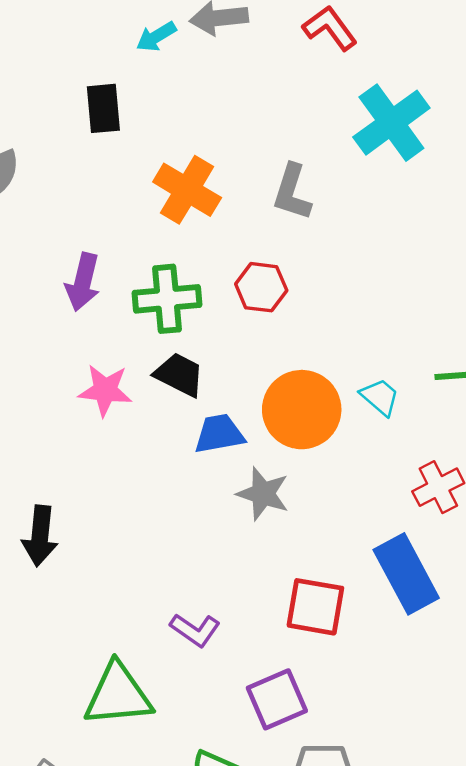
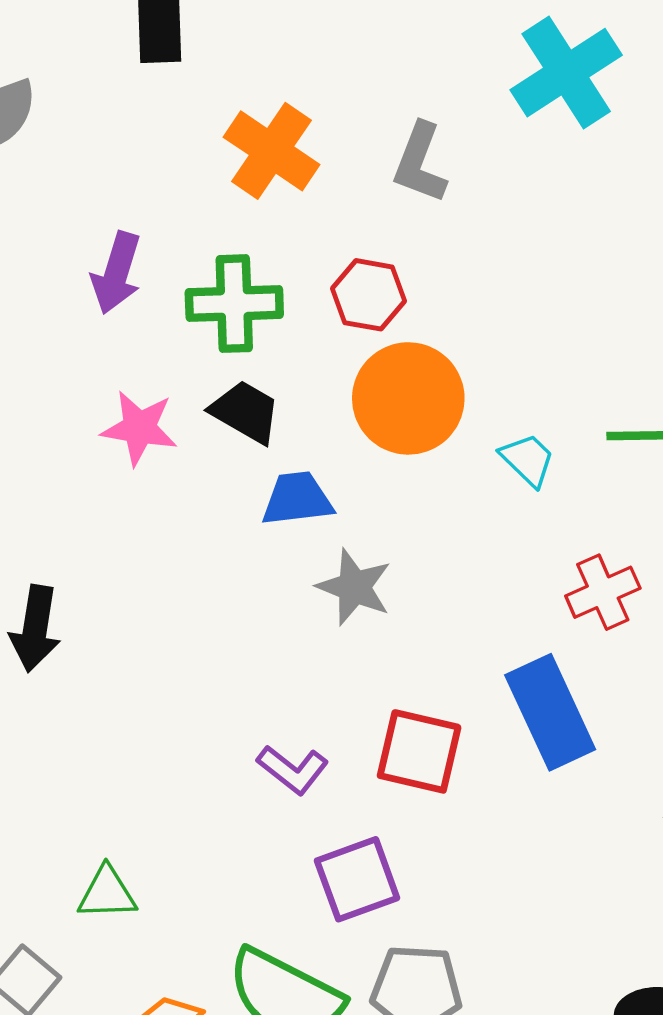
orange circle: (302, 410) -> (408, 398), moved
purple L-shape: (195, 630) -> (293, 770), moved
green triangle: (118, 695) -> (107, 893), moved, size x0.6

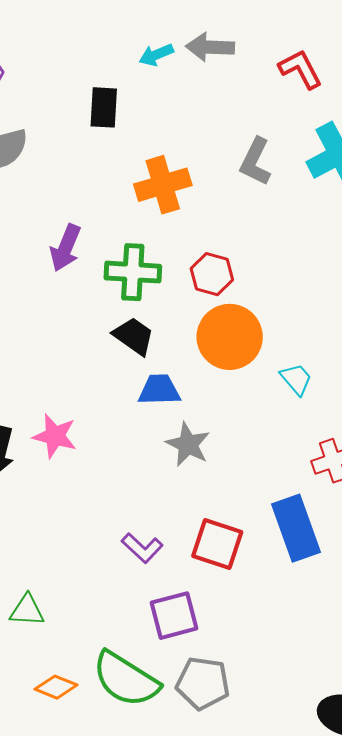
orange cross: (272, 151) -> (163, 185), turned 34
gray L-shape: (420, 163) -> (255, 162), moved
pink star: (139, 428) -> (55, 436), moved

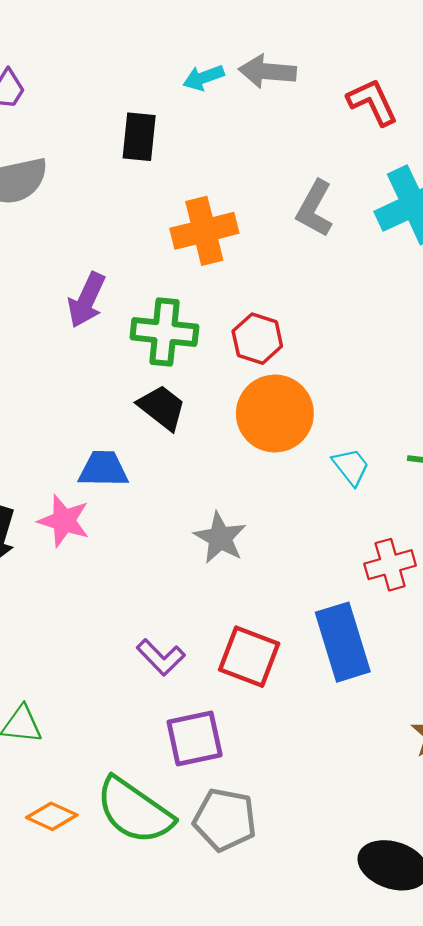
blue trapezoid: (159, 390) -> (103, 469), moved

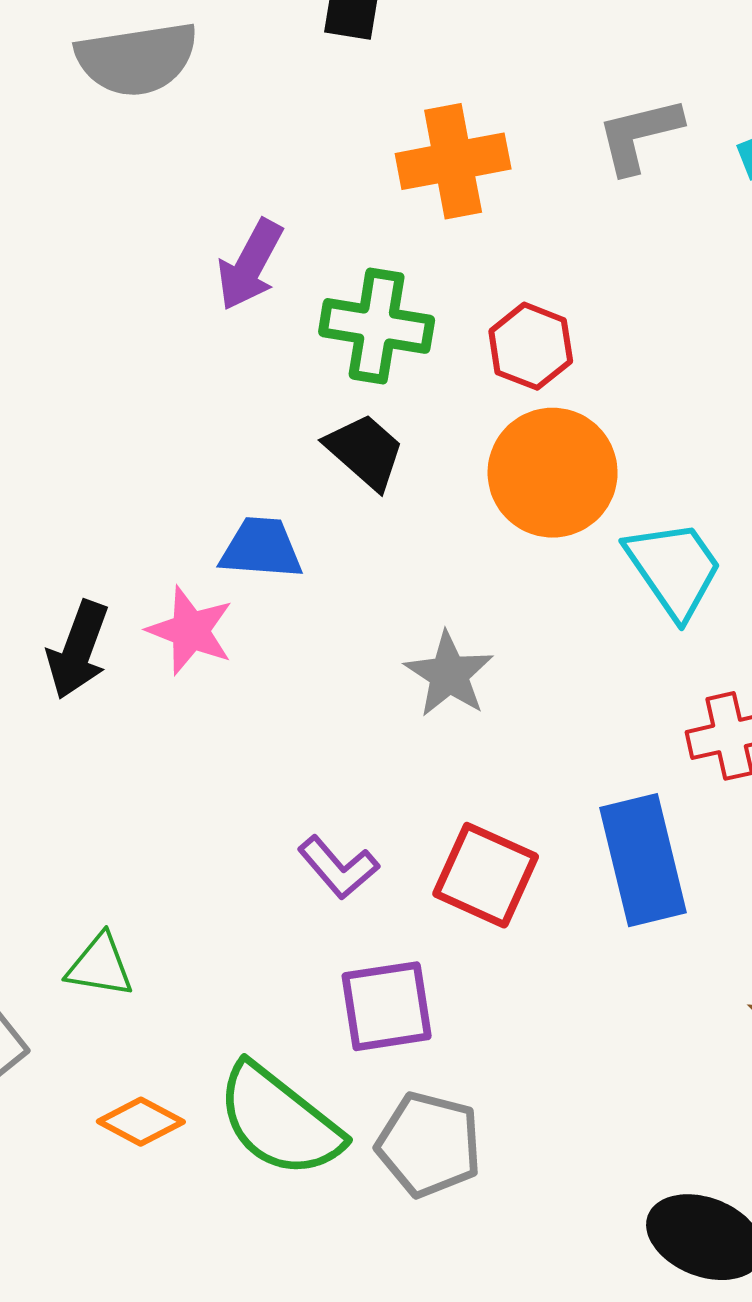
gray L-shape: (315, 209) -> (639, 135), turned 44
cyan trapezoid: (351, 467) -> (674, 569), size x1.6

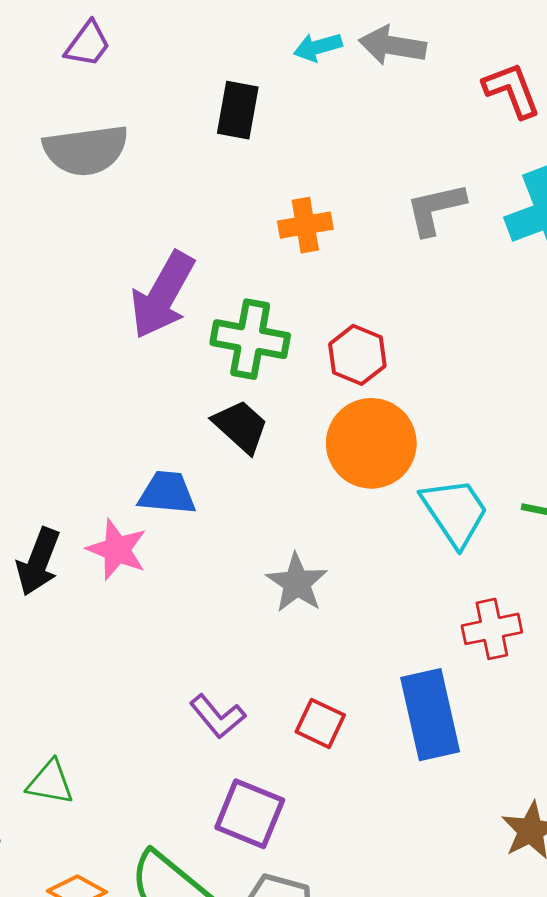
orange cross: (453, 161) -> (305, 225), size x0.7
purple arrow: (250, 265) -> (162, 295), size x1.4
red square: (486, 875) -> (320, 723), size x0.7
purple square: (387, 1006) -> (250, 814), turned 30

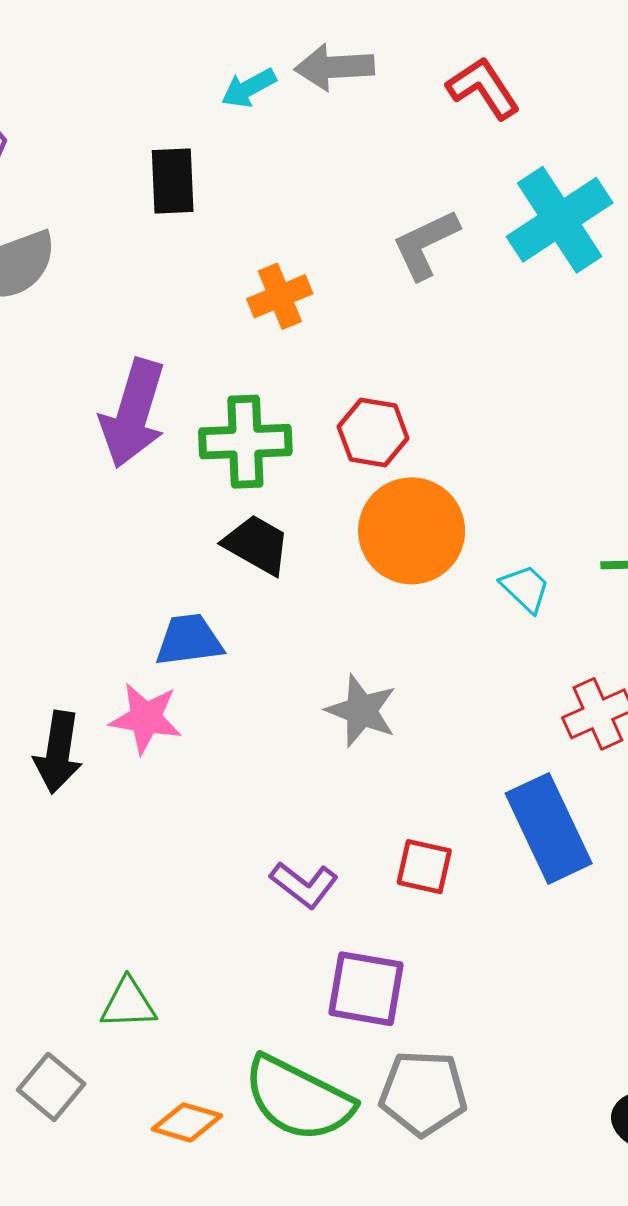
cyan trapezoid: (455, 512) -> (525, 588), size x0.6

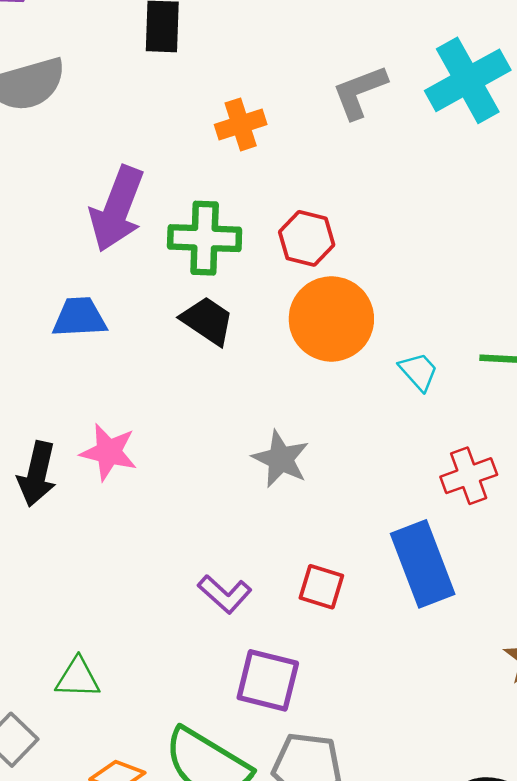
blue trapezoid: (189, 640) -> (79, 317), moved

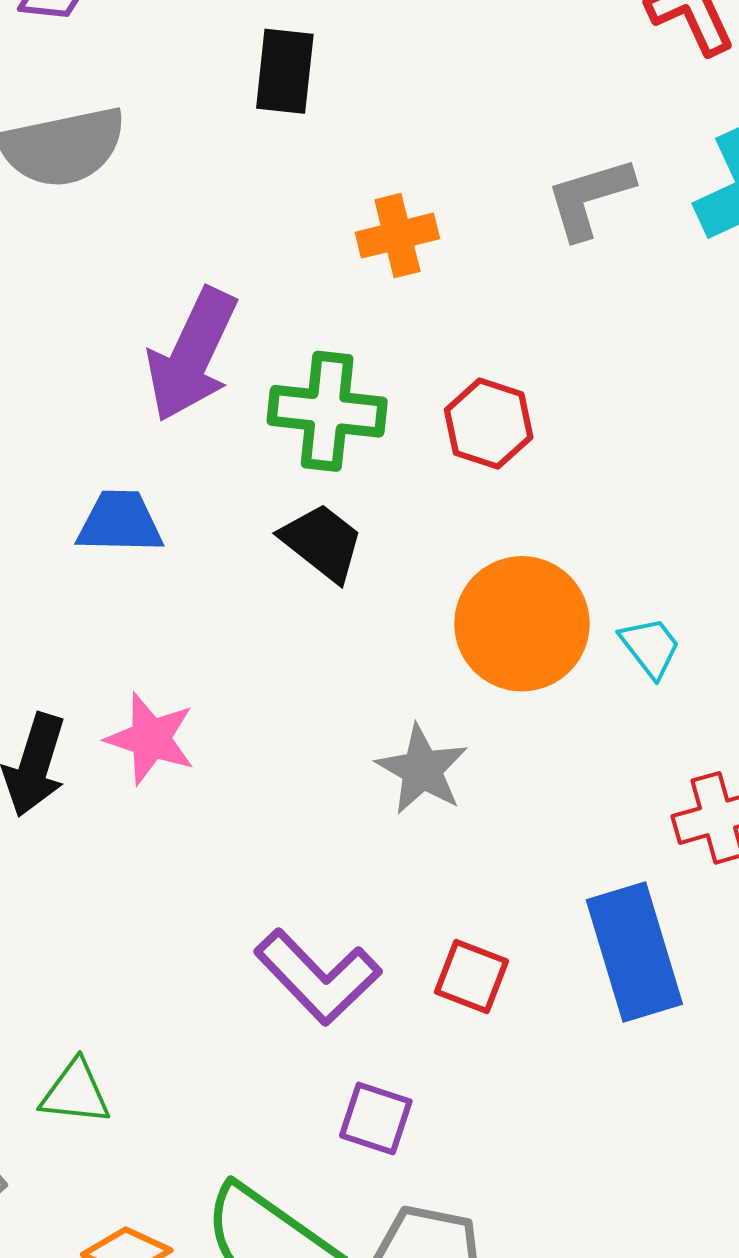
orange circle: (331, 319) -> (522, 624), moved
purple L-shape: (225, 594) -> (318, 977), size x1.5
purple square: (268, 680) -> (376, 1118), size x0.7

